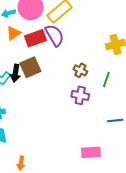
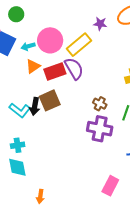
purple cross: (80, 95) -> (100, 129), size x1.4
pink rectangle: (91, 152) -> (110, 186), turned -60

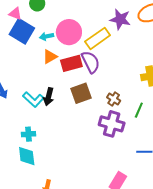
purple star: (100, 24) -> (120, 19), size x1.5
brown square: (50, 100) -> (81, 93), moved

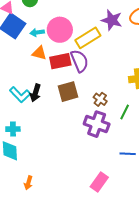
orange triangle: (50, 57) -> (39, 53), turned 42

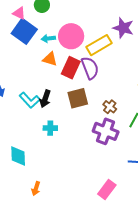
red rectangle: (60, 61) -> (71, 68), turned -55
cyan cross: (13, 129) -> (50, 128), moved

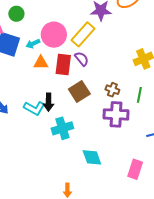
purple semicircle: (90, 68) -> (82, 59), size x0.7
cyan cross: (50, 128) -> (62, 128), size x1.5
cyan diamond: (18, 156) -> (92, 157), moved

